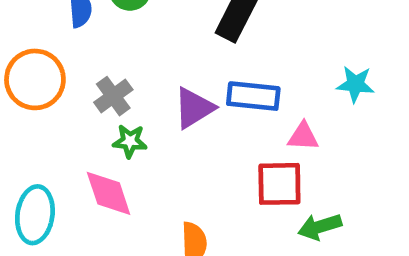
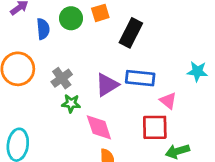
pink triangle: (303, 136) -> (168, 101), turned 36
pink diamond: (109, 193) -> (99, 127), moved

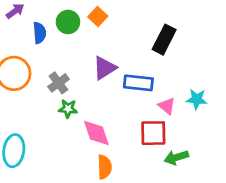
orange square: (100, 13) -> (98, 17), turned -30
black rectangle: (131, 33) -> (164, 40), moved
cyan star: (197, 71) -> (197, 99), moved
purple triangle: (107, 85) -> (105, 68), moved

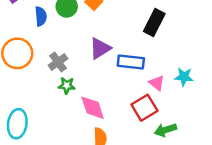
red square: (153, 133) -> (144, 108), turned -30

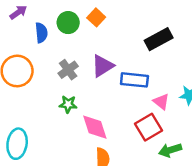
black rectangle: (154, 23) -> (159, 39), turned 35
gray cross: (58, 62) -> (68, 70), moved

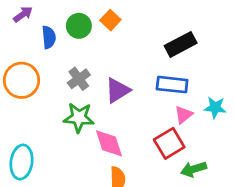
purple triangle: (103, 66) -> (118, 90), moved
blue rectangle: (134, 80) -> (172, 85), moved
pink triangle: (161, 102) -> (184, 115), turned 42
green star: (68, 104) -> (79, 118), size x1.5

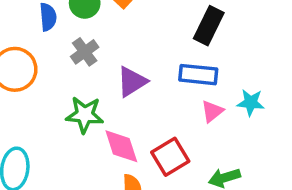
black rectangle: (181, 44) -> (209, 26), turned -36
gray cross: (79, 79) -> (85, 52), moved
red square: (169, 143) -> (170, 157), moved

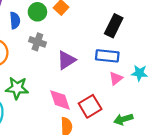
gray cross: (85, 52) -> (37, 42), turned -35
green star: (85, 115) -> (17, 88), moved

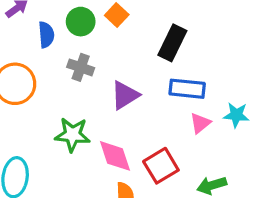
black rectangle: (114, 26) -> (172, 43), moved
green star: (17, 88) -> (72, 135), moved

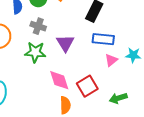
purple triangle: (125, 95) -> (65, 43), turned -30
green star: (72, 135) -> (35, 52), moved

